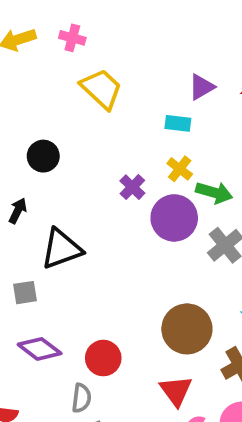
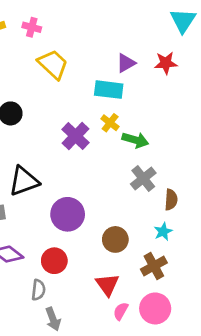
cyan rectangle: (178, 123) -> (109, 90), size x1.5
purple cross: (132, 187) -> (76, 136), size x1.5
purple circle: (174, 218) -> (68, 214), moved
brown circle: (187, 329) -> (115, 239), size x0.7

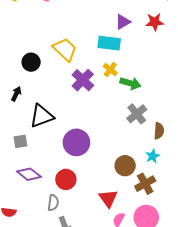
yellow trapezoid: (53, 64) -> (65, 49), moved
brown circle: (115, 239) -> (125, 166), moved

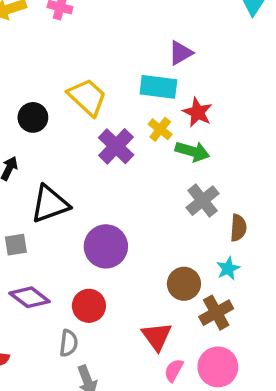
red star: (155, 22) -> (198, 112), moved, turned 30

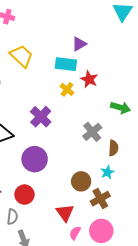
yellow trapezoid: (87, 97) -> (21, 56), moved
purple cross: (116, 146) -> (41, 117), moved
green arrow: (192, 151) -> (121, 108), moved

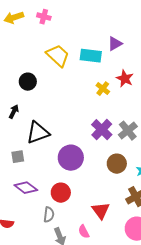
cyan rectangle: (66, 64) -> (91, 56), moved
purple cross: (41, 117) -> (102, 130), moved
brown circle: (81, 181) -> (117, 164), moved
pink semicircle: (75, 233) -> (84, 232), moved, turned -56

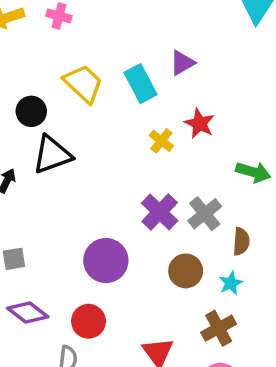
cyan rectangle: (91, 56) -> (141, 84), turned 55
black circle: (28, 82) -> (31, 111), moved
black triangle: (38, 133) -> (52, 155), moved

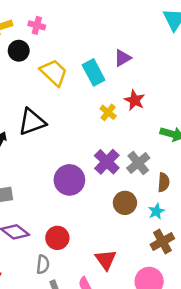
black circle: (31, 111) -> (19, 51), moved
purple circle: (106, 261) -> (69, 180), moved
brown cross: (219, 328) -> (162, 241), moved

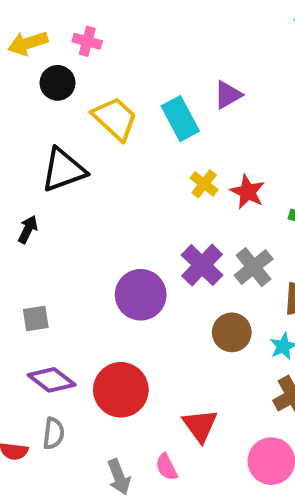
red star: (135, 100) -> (248, 192), moved
black triangle: (32, 122) -> (63, 170), moved
red circle: (57, 238) -> (121, 390), size x1.4
gray semicircle: (43, 264) -> (54, 433), moved

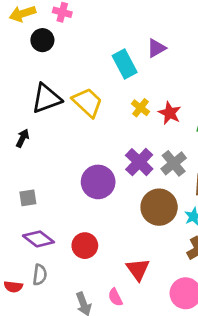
yellow trapezoid: (115, 119) -> (87, 102), moved
brown circle: (232, 332) -> (159, 207), size x1.4
red circle: (121, 390) -> (85, 246), size x0.7

